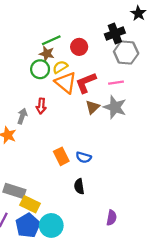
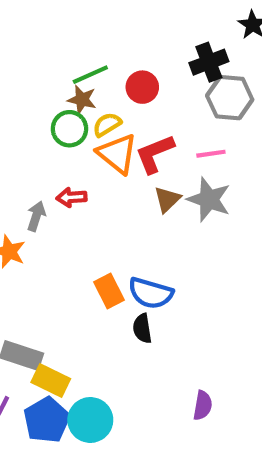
red arrow: (41, 106) -> (72, 197), turned 80
blue semicircle: (84, 157) -> (151, 293), size x1.5
black semicircle: (79, 186) -> (142, 328), moved

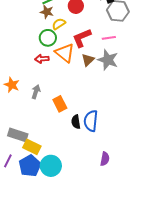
green circle: (69, 129) -> (48, 38), moved
orange triangle: (117, 154) -> (65, 53), moved
gray arrow: (36, 216) -> (36, 92), moved
blue semicircle: (151, 293) -> (91, 121), moved, turned 80

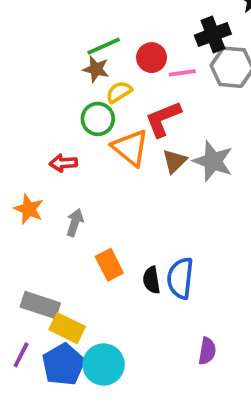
pink line: (109, 38) -> (182, 73), moved
red arrow: (42, 59) -> (63, 163), moved
orange rectangle: (60, 104) -> (109, 265), moved

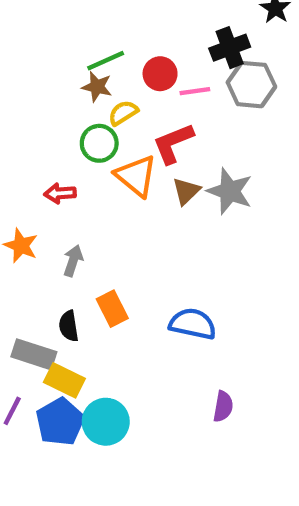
blue semicircle: (180, 278) -> (193, 324), turned 96
black semicircle: (152, 280) -> (69, 326), moved

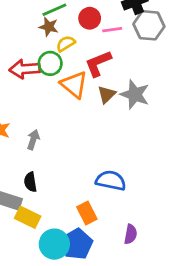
red arrow: (60, 193) -> (25, 69), moved, size x1.5
orange rectangle: (112, 309) -> (87, 213), moved
blue pentagon: (60, 422) -> (77, 244), moved

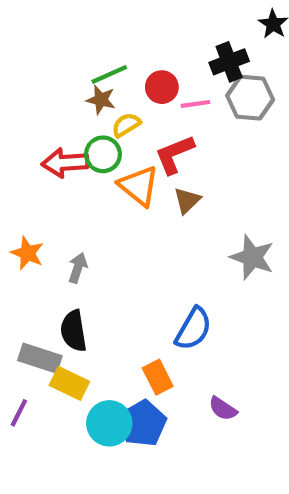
gray star: (135, 94) -> (252, 257), moved
blue semicircle: (111, 181) -> (193, 329), turned 108
black semicircle: (30, 182) -> (74, 331), size x1.4
purple semicircle: (131, 234) -> (223, 409), turned 114

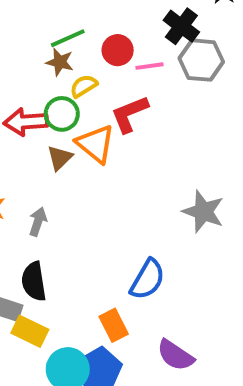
black cross: (229, 62) -> (181, 26), turned -32
brown triangle: (187, 201) -> (60, 158), moved
purple semicircle: (223, 409) -> (175, 355), size x1.4

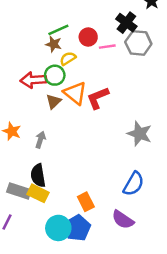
red L-shape: (130, 114) -> (98, 98), moved
blue semicircle: (147, 279) -> (134, 184), moved
yellow rectangle: (30, 331) -> (38, 193), moved

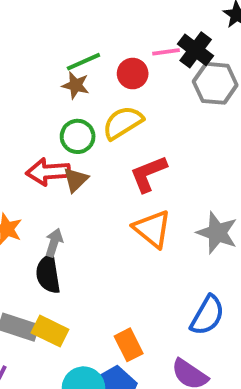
pink line: (107, 47) -> (166, 52), moved
yellow semicircle: (68, 58) -> (123, 123), moved, size x1.5
red arrow: (33, 80) -> (48, 172), moved
orange triangle: (75, 93) -> (152, 229), moved
black semicircle: (38, 175) -> (48, 274), moved

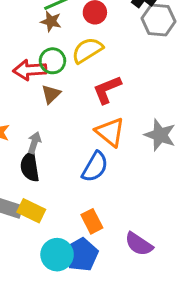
red arrow: (48, 172) -> (30, 70), moved
blue semicircle: (207, 315) -> (95, 167), moved

